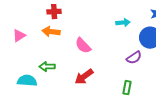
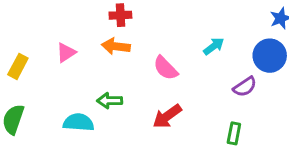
cyan arrow: (123, 23) -> (214, 46), moved, turned -32

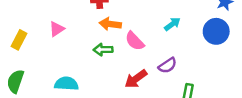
orange arrow: (116, 46) -> (110, 24), moved
purple semicircle: (245, 87) -> (167, 65), moved
green arrow: (110, 101) -> (103, 50), moved

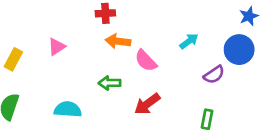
green arrow: (103, 50) -> (110, 83), moved
purple semicircle: (167, 65) -> (214, 75), moved

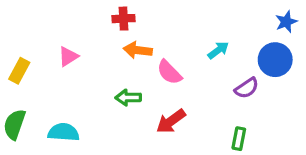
cyan semicircle: (68, 109) -> (63, 132), moved

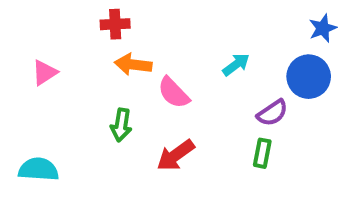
green arrow: (128, 98) -> (121, 125), turned -80
green rectangle: (239, 139) -> (262, 153), moved

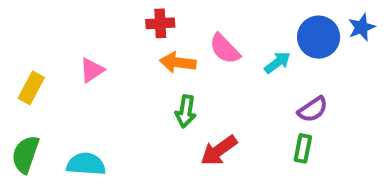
blue circle: (309, 77) -> (319, 37), moved
pink semicircle: (174, 93) -> (225, 49), moved
green arrow: (121, 125) -> (186, 111), moved

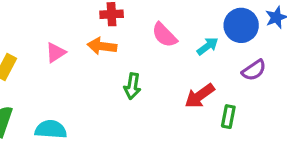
orange arrow: (178, 62) -> (102, 46), moved
purple semicircle: (313, 109) -> (254, 70), moved
red arrow: (219, 150) -> (200, 96), moved

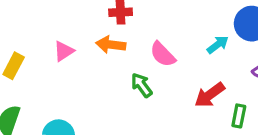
pink semicircle: (164, 35) -> (163, 54), moved
green arrow: (132, 86) -> (142, 85), turned 135

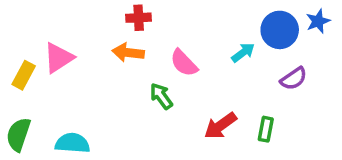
pink triangle: (64, 51) -> (58, 58), moved, size x1.4
red arrow: (210, 95) -> (220, 126), moved

